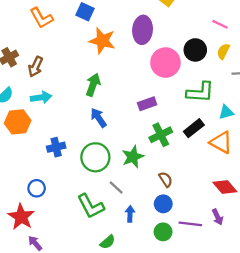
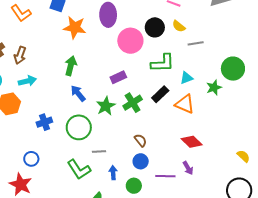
yellow semicircle: (223, 51) -> (179, 26), turned -72
green star: (133, 157) -> (106, 106), moved
gray line: (116, 188) -> (99, 151), turned -40
green circle: (163, 232) -> (134, 186), moved

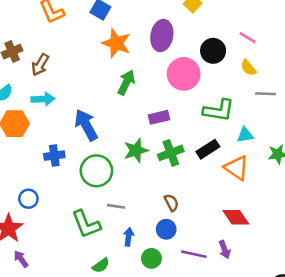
black circle: (155, 27) -> (213, 51), moved
green arrow: (71, 66) -> (126, 83), moved
blue arrow: (78, 93) -> (86, 125), moved, size x1.4

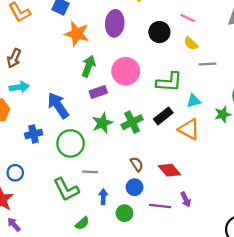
pink circle: (184, 74) -> (126, 71), moved
purple rectangle: (159, 117) -> (98, 92), moved
red diamond: (236, 217) -> (169, 170), moved

